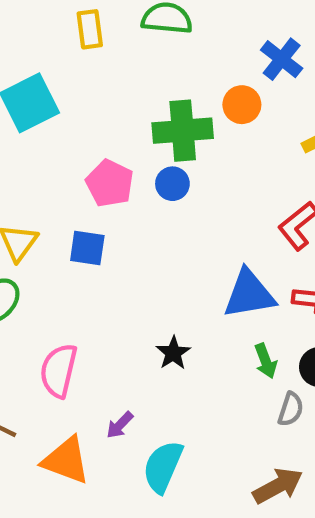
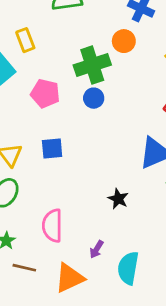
yellow rectangle: (90, 29) -> (25, 40), moved
pink pentagon: (110, 183) -> (45, 93), moved
orange triangle: (66, 460) -> (70, 278), turned -32

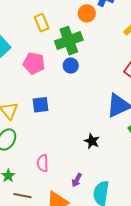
yellow rectangle: (25, 40) -> (42, 23), moved
orange circle: (124, 41) -> (87, 13), moved
pink semicircle: (52, 226) -> (43, 163), size x0.7

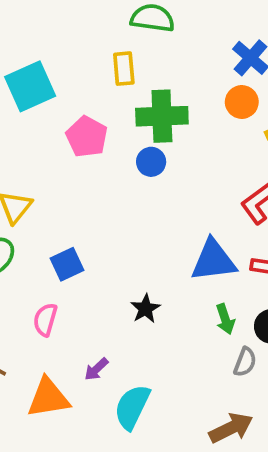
orange circle: (87, 13) -> (242, 102), moved
blue square: (40, 105) -> (67, 264), moved, turned -36

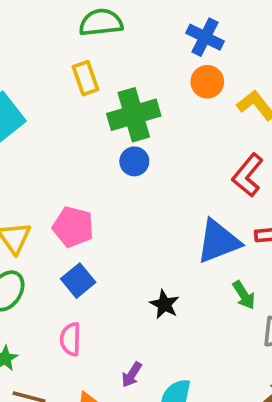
pink pentagon: (87, 137) -> (73, 227), moved

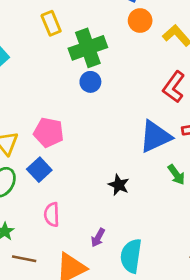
blue square: (78, 281) -> (39, 170), moved

